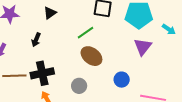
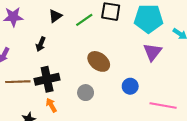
green line: (86, 33) -> (84, 20), moved

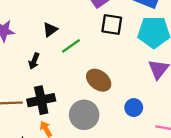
green line: (84, 20) -> (71, 46), moved
gray circle: (86, 93) -> (84, 115), size x1.6

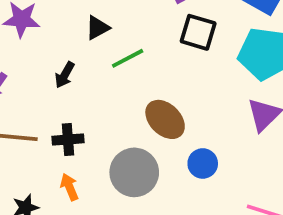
black cross: (41, 100) -> (68, 140), size x0.7
blue circle: (134, 108) -> (203, 163), moved

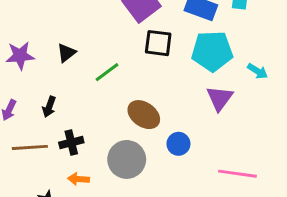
black triangle: (97, 28) -> (66, 53), moved
black arrow: (65, 75) -> (49, 107), moved
orange arrow: (69, 187) -> (79, 179), turned -54

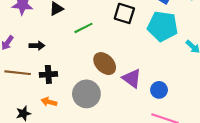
purple triangle: (220, 98) -> (132, 78), moved, turned -40
black arrow: (49, 107) -> (37, 46), turned -120
blue circle: (178, 144) -> (159, 90), moved

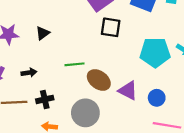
cyan pentagon: (163, 26) -> (155, 52), moved
green line: (83, 28) -> (75, 64), moved, turned 30

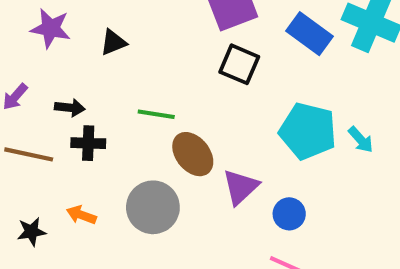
purple triangle: (128, 91) -> (241, 187), turned 35
black cross: (45, 99) -> (88, 143), moved

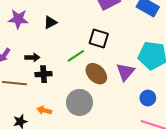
black square: (239, 64) -> (99, 38), moved
green line: (156, 114) -> (76, 56), turned -36
purple triangle: (241, 187) -> (125, 72), moved

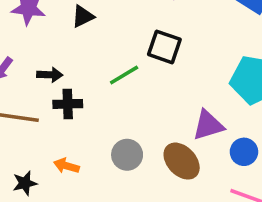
purple triangle: (125, 72) -> (208, 125), moved, turned 30
brown ellipse: (96, 74) -> (182, 161), moved
gray circle: (79, 102) -> (127, 155), size x0.7

